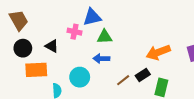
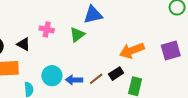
blue triangle: (92, 17) -> (93, 15), moved
green triangle: (104, 37) -> (77, 35), turned -35
blue arrow: (101, 58) -> (74, 80), moved

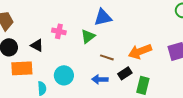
brown line: (96, 79) -> (107, 57), moved, turned 56
blue arrow: (74, 80) -> (100, 79), moved

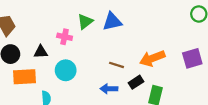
green triangle: (88, 36) -> (85, 22), moved
black triangle: (37, 45) -> (41, 52), turned -32
cyan circle: (64, 75) -> (66, 70), moved

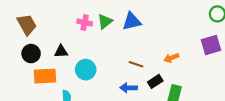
pink cross: (65, 37) -> (85, 22), moved
orange arrow: (152, 58) -> (171, 58), size x0.6
purple square: (192, 58) -> (211, 45), moved

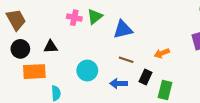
blue triangle: (132, 21) -> (123, 29), moved
cyan circle: (86, 70) -> (87, 70), moved
black rectangle: (155, 81) -> (146, 77), turned -32

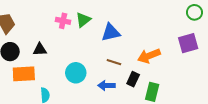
orange arrow: (162, 53) -> (149, 56), size x1.5

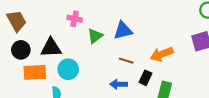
green triangle: (83, 20) -> (95, 36), moved
black triangle: (40, 49) -> (51, 48), size x1.5
cyan circle: (76, 73) -> (68, 69), moved

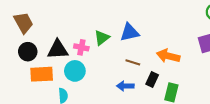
pink cross: (75, 19) -> (81, 47), moved
orange arrow: (162, 54) -> (168, 56), turned 35

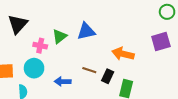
black triangle: (58, 50) -> (18, 24), moved, turned -45
brown line: (133, 62) -> (89, 70), moved
blue arrow: (125, 86) -> (63, 81), moved

